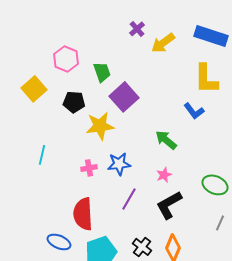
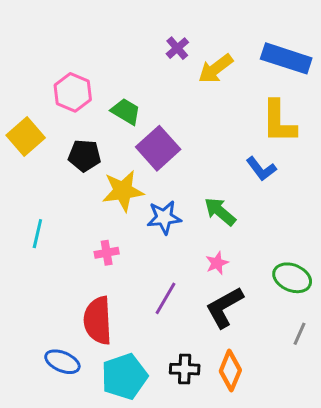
green trapezoid: (102, 72) -> (126, 111), turned -40
blue star: (119, 164) -> (164, 217), moved
black cross: (142, 247) -> (185, 369), turned -36

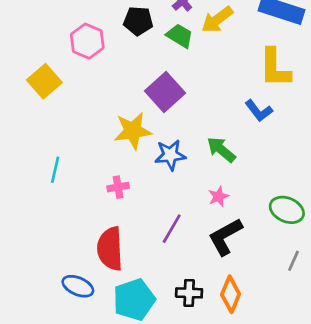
green trapezoid: (126, 111) -> (180, 36), moved
black pentagon: (85, 156) -> (138, 21), moved

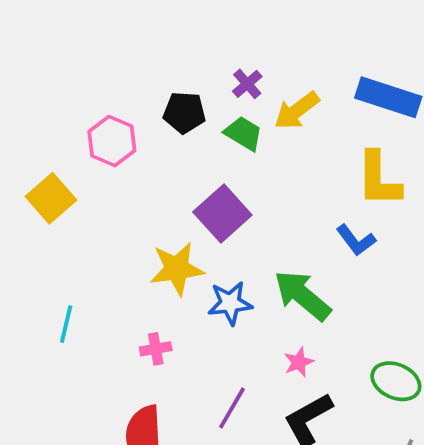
green arrow: (221, 150) -> (303, 295), size x1.4

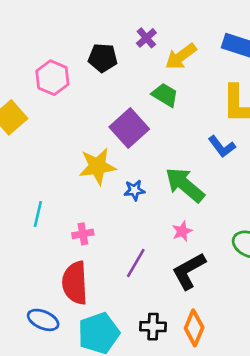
green trapezoid: (243, 133) -> (165, 95), moved
blue star: (230, 303) -> (134, 190), size x0.7
cyan line: (66, 324) -> (38, 214), moved
pink cross: (156, 349) -> (83, 234), moved

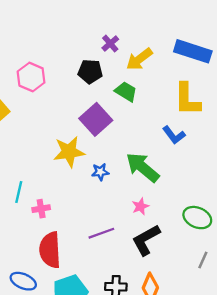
black pentagon: (103, 58) -> (90, 71), moved
pink cross: (83, 234) -> (41, 209), moved
purple line: (136, 263) -> (101, 233), turned 40

